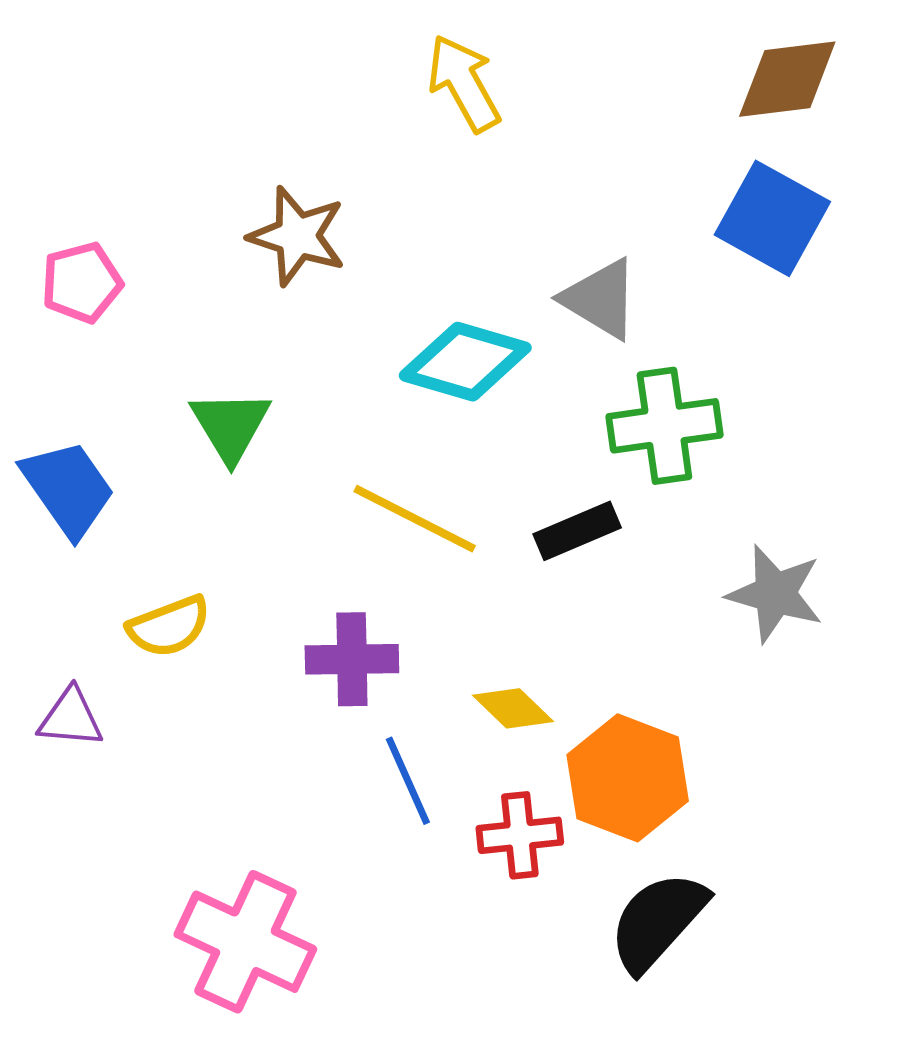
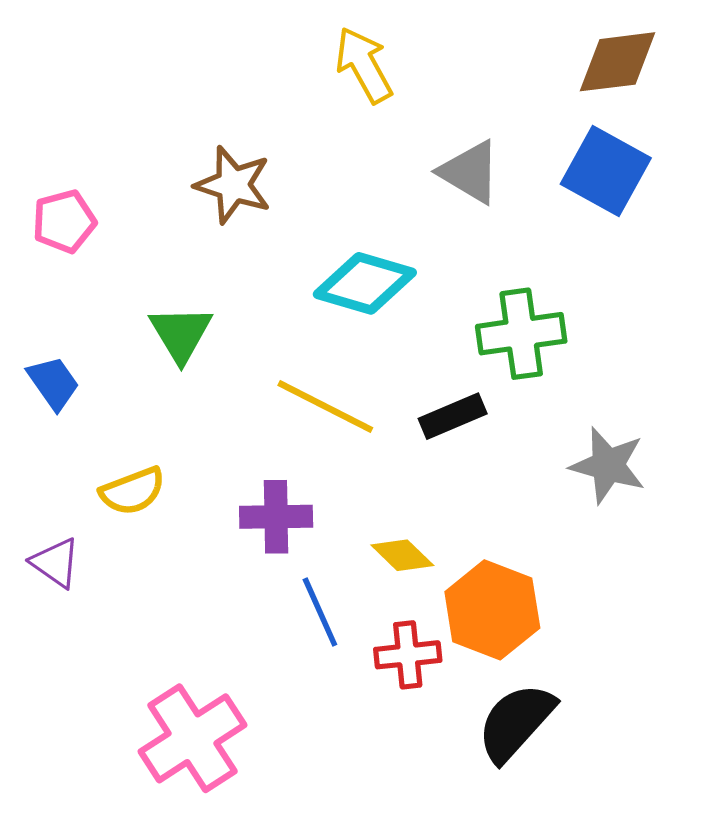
gray triangle: (600, 299) -> (470, 172), moved
blue trapezoid: (68, 489) -> (53, 383), size x0.7
purple triangle: (71, 718) -> (56, 563), turned 30
pink cross: (245, 942) -> (193, 738), turned 32

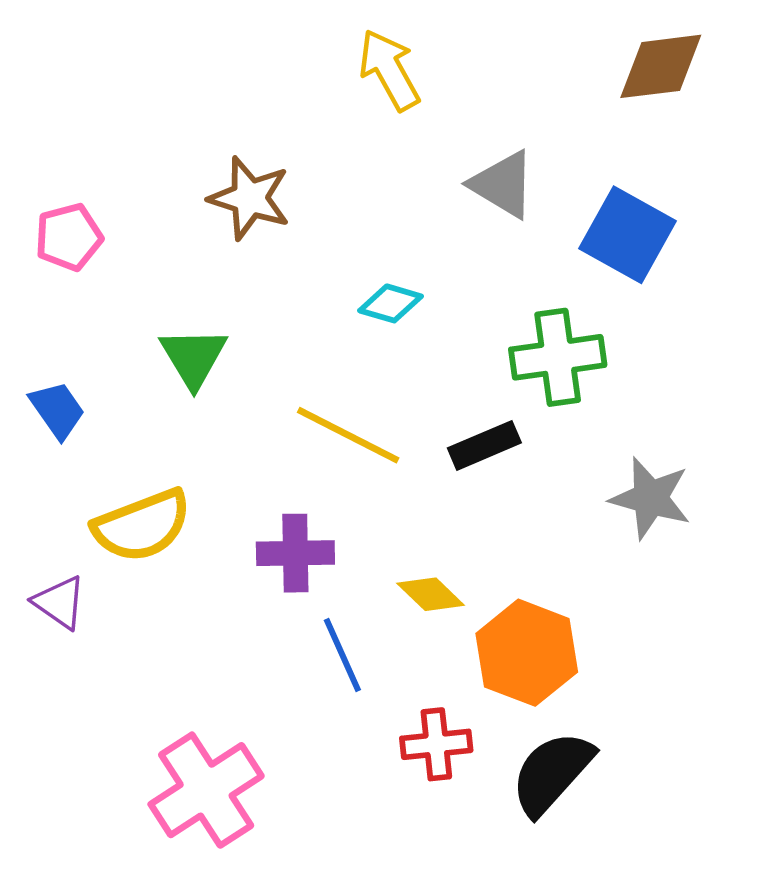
blue square: (606, 171) -> (628, 235), moved
cyan diamond: (365, 283) -> (390, 303), size x0.6
yellow semicircle: (133, 491) -> (142, 526), size x1.4
red cross: (408, 655) -> (436, 744), moved

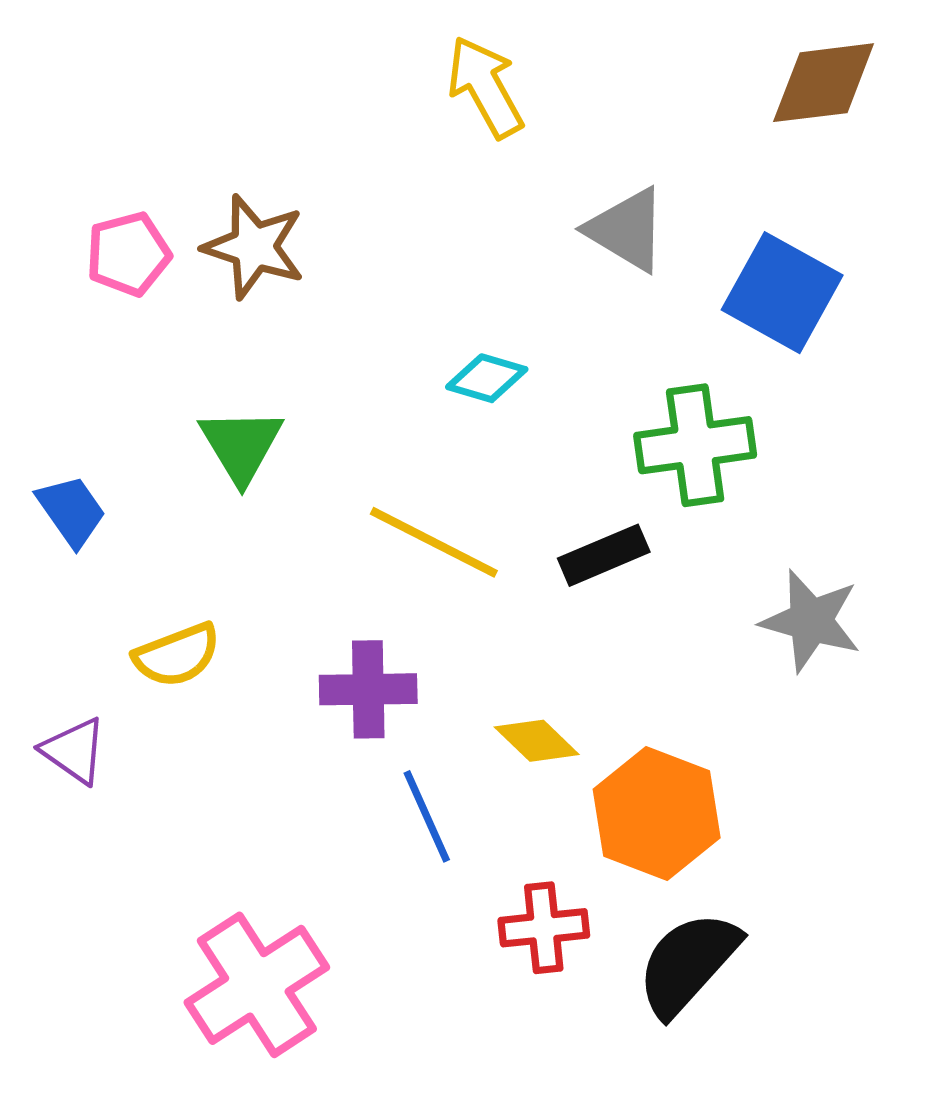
brown star: (250, 198) -> (254, 247), moved
pink pentagon: (69, 237) -> (128, 254), moved
yellow semicircle: (142, 526) -> (177, 655), size x0.7

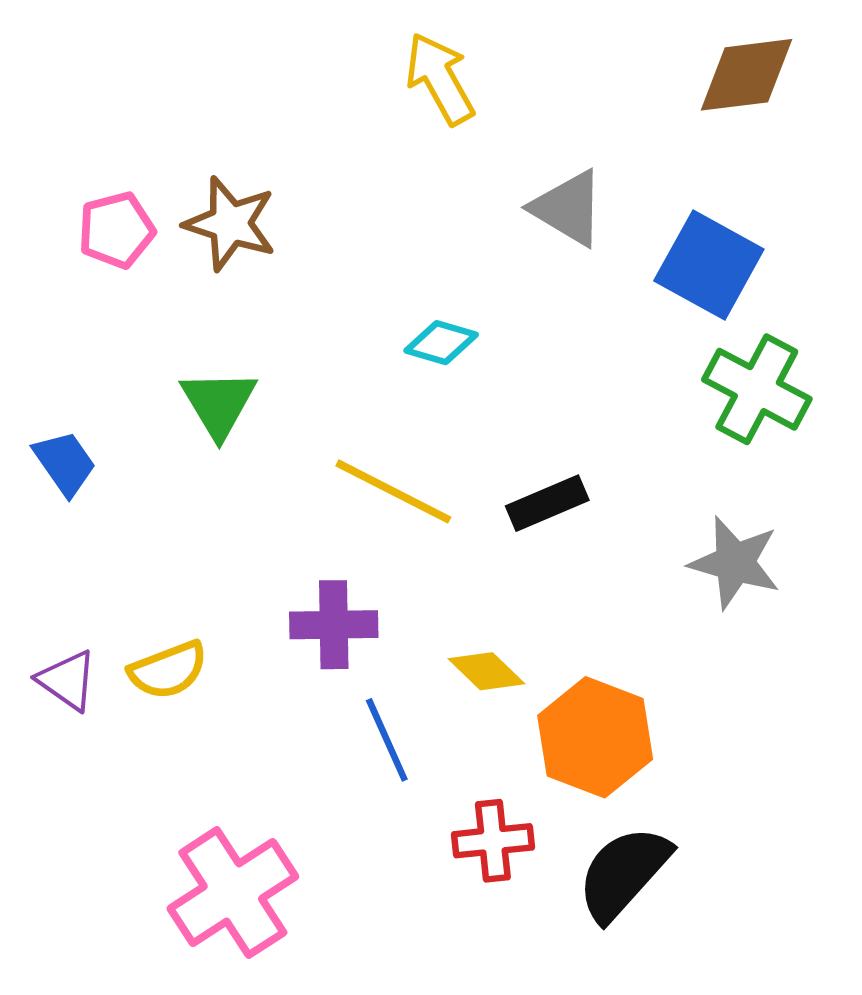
green cross: (695, 445) -> (757, 389), moved, turned 36
yellow semicircle: (177, 655) -> (168, 670), moved

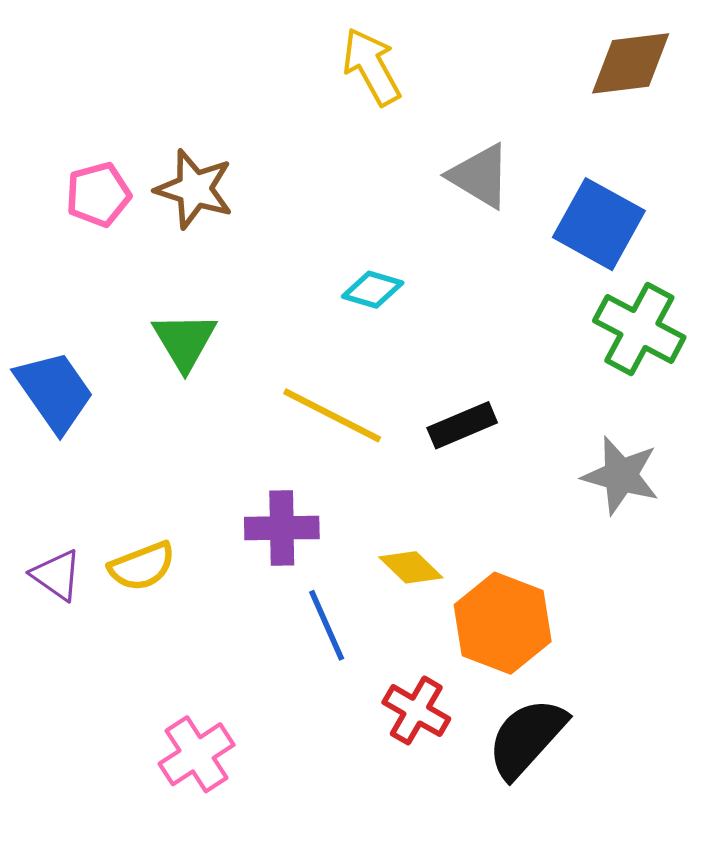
blue trapezoid: (65, 463) -> (54, 391), size x1.5
red cross: (493, 841) -> (416, 711), turned 36
pink cross: (233, 893) -> (197, 754), size x0.7

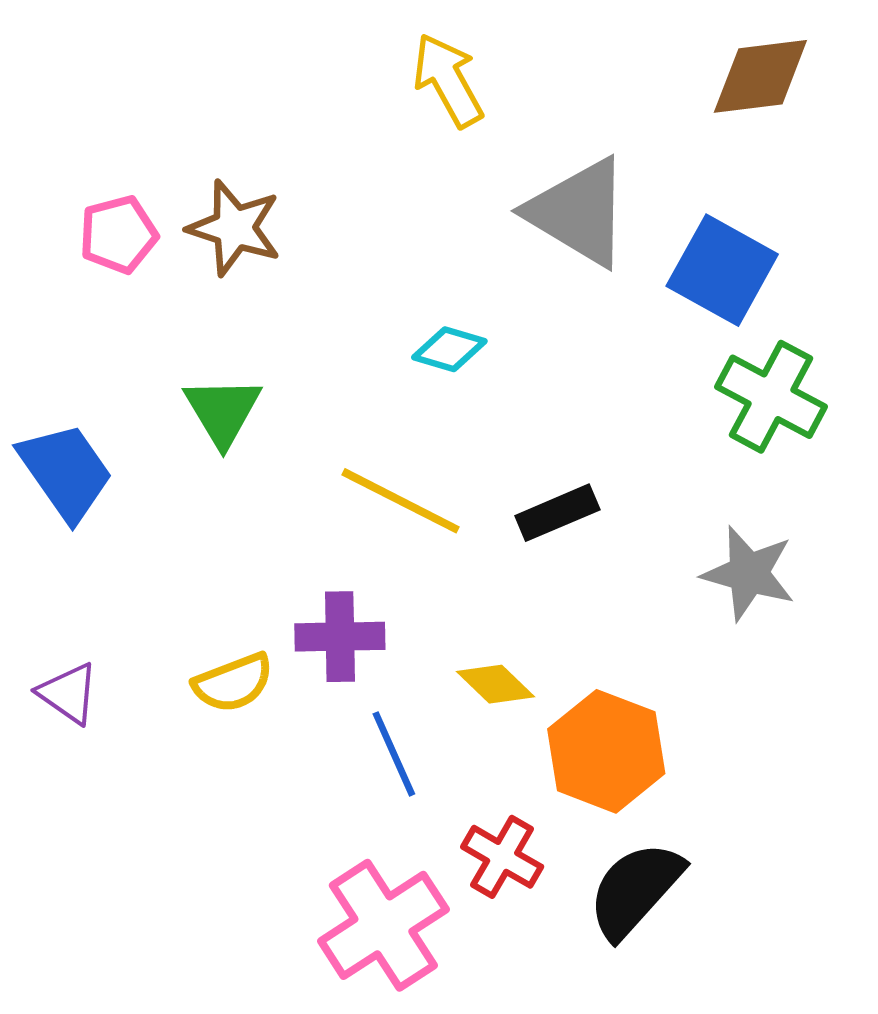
gray triangle: (480, 176) -> (579, 212), size x1.4
yellow semicircle: (142, 566) -> (233, 683), moved
pink cross: (197, 754) -> (383, 925), moved, size x1.4

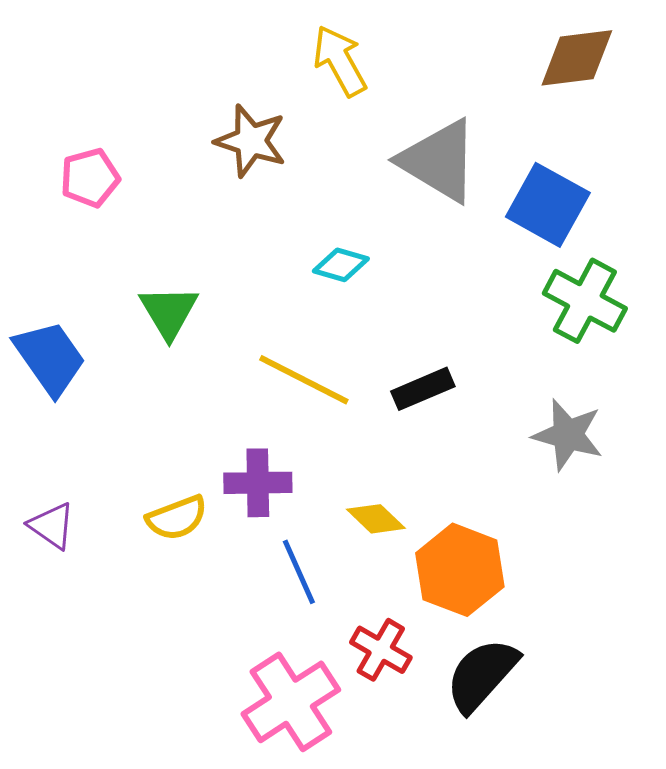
brown star: (234, 228) -> (251, 141), moved

